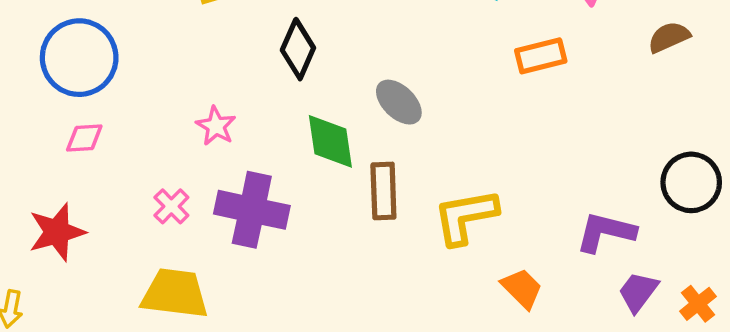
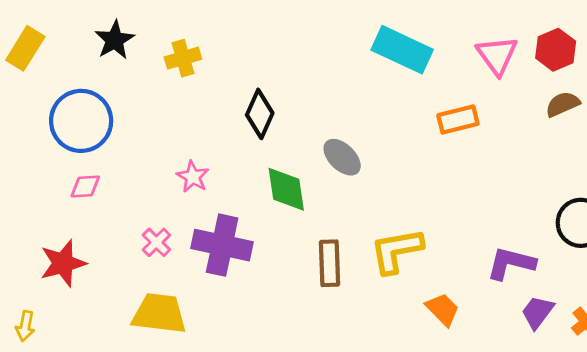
brown rectangle: (383, 191) -> (330, 263), moved

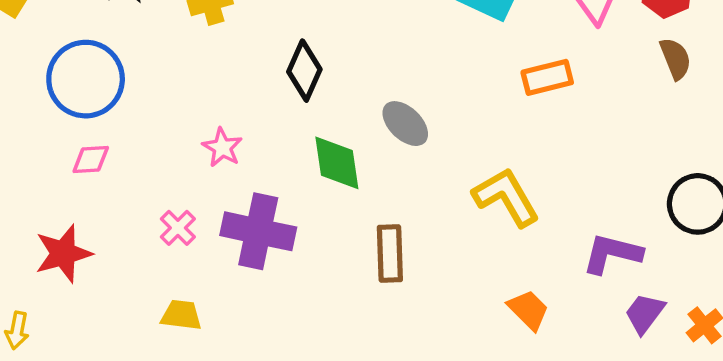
brown semicircle: (563, 104) -> (675, 59), turned 92
yellow L-shape: (397, 251) -> (506, 197), moved, turned 70
yellow trapezoid: (159, 314) -> (181, 315), size x0.6

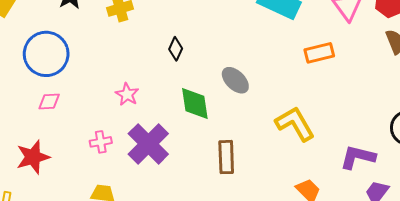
black diamond: (304, 71) -> (176, 49), size x0.7
pink cross: (178, 228) -> (101, 142), turned 35
purple cross: (258, 231) -> (148, 144), turned 33

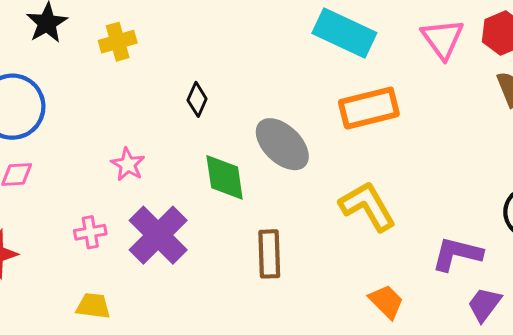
orange rectangle: (319, 53) -> (369, 108), moved, size x1.4
gray ellipse: (235, 80) -> (282, 144), size x1.4

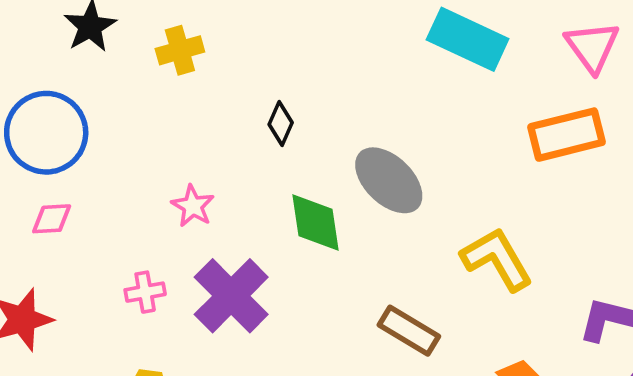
orange rectangle: (369, 108) -> (566, 135), moved
brown rectangle: (269, 254) -> (409, 331), moved, turned -57

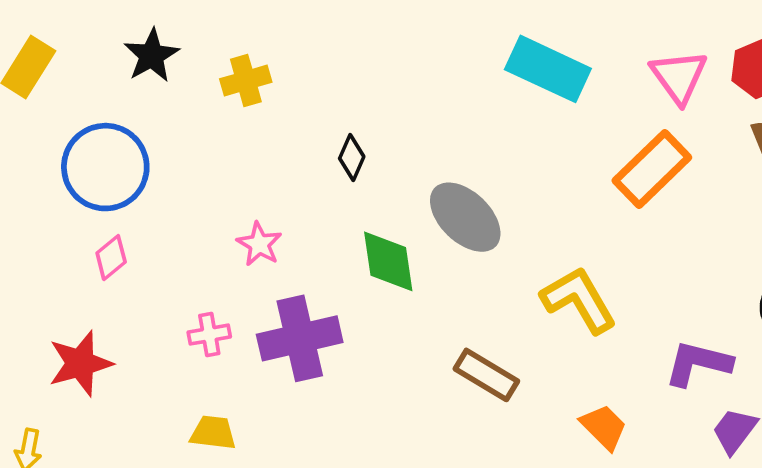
orange rectangle: (566, 135) -> (652, 169), turned -30
pink diamond: (52, 219) -> (111, 258), turned -36
purple cross: (231, 296) -> (300, 338), turned 32

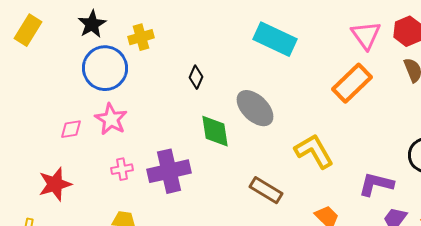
cyan rectangle: (548, 69) -> (275, 39), moved
blue circle: (105, 167) -> (105, 68), moved
pink star: (259, 244) -> (111, 119), moved, size x1.4
pink diamond: (111, 258) -> (71, 129), turned 30

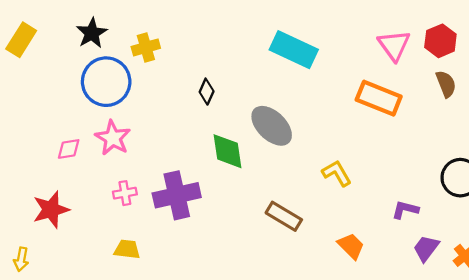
orange rectangle: (352, 83) -> (379, 98), turned 66
yellow L-shape: (314, 151) -> (337, 173), size x0.7
purple L-shape: (376, 184) -> (405, 210), size x0.7

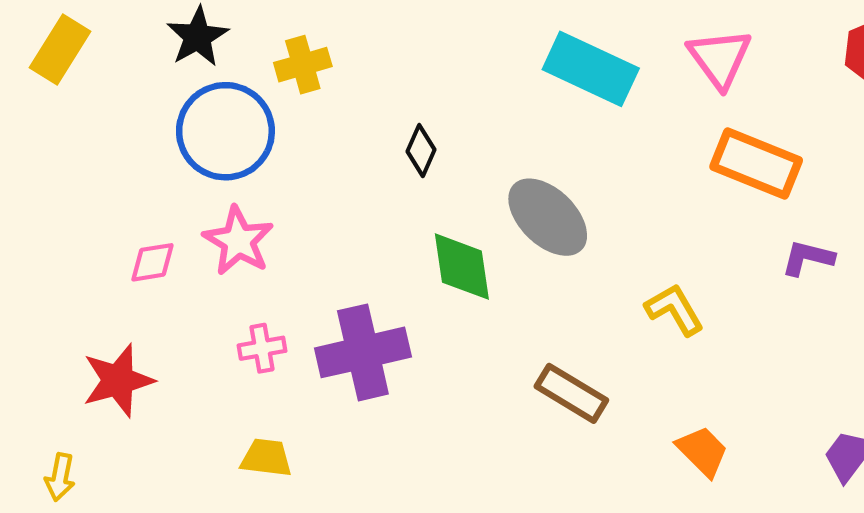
pink triangle: (394, 45) -> (720, 58), moved
purple L-shape: (405, 210) -> (808, 258), moved

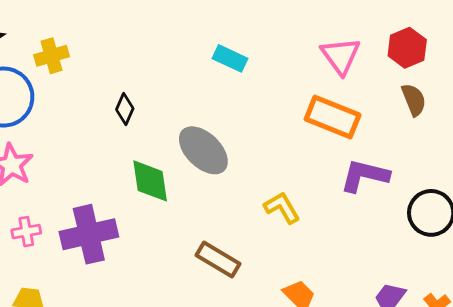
pink triangle: (720, 58) -> (341, 56), moved
cyan rectangle: (591, 69) -> (230, 58), size x0.6
purple L-shape: (808, 258) -> (365, 176), size x1.5

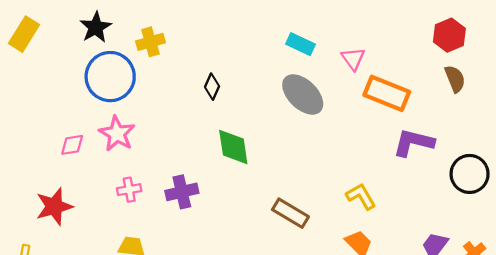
pink triangle: (341, 56) -> (353, 59), moved, size x0.7
gray ellipse: (203, 150) -> (303, 94), moved
yellow L-shape: (282, 208) -> (361, 196), moved
purple cross: (89, 234) -> (182, 192), size x0.7

